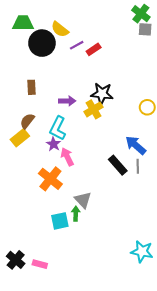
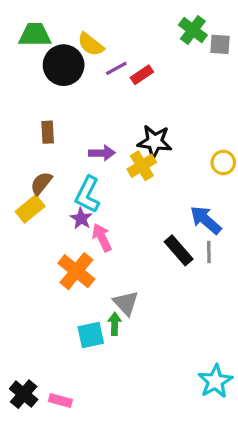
green cross: (141, 14) -> (193, 30), moved
cyan star: (142, 252) -> (215, 381), turned 30

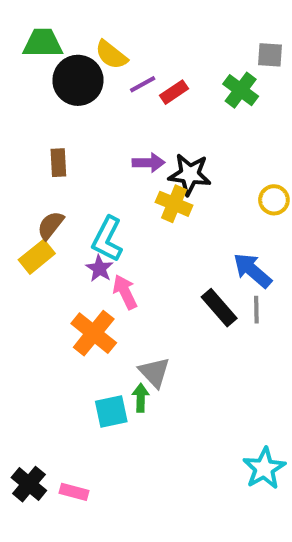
green cross: (193, 30) -> (241, 90), moved
purple arrow: (102, 153) -> (149, 163), moved
yellow cross: (142, 166) -> (174, 204), turned -36

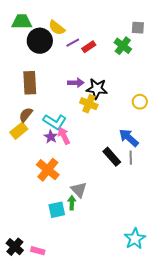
brown rectangle: (58, 163) -> (30, 83), size x1.6
cyan L-shape: (107, 239) -> (55, 122), turned -85
pink arrow: (125, 292) -> (64, 136), moved

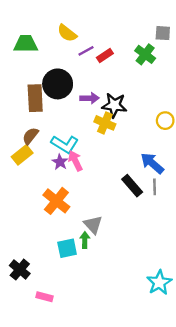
green trapezoid: (22, 22) -> (26, 44), moved
black circle: (40, 41) -> (58, 84), moved
black cross: (15, 247) -> (20, 270), moved

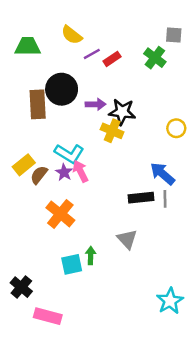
brown semicircle: (30, 136) -> (39, 175), moved
black rectangle: (132, 186) -> (141, 198), turned -55
gray triangle: (93, 225) -> (127, 239), moved
pink rectangle: (45, 297) -> (48, 316), size x1.5

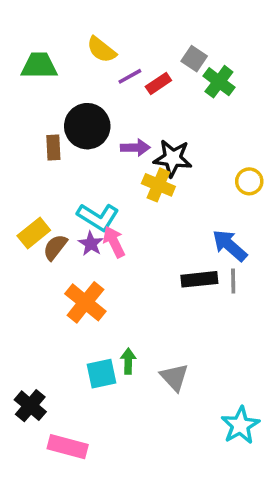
gray square: (174, 35) -> (194, 59), moved, turned 30
brown rectangle: (38, 104) -> (53, 148), size x0.6
gray triangle: (127, 239) -> (174, 377), moved

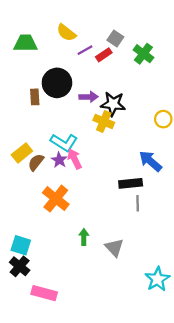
gray square: (194, 59) -> (115, 38), moved
gray line: (233, 281) -> (138, 203), moved
cyan square: (101, 374) -> (21, 245), moved, turned 30

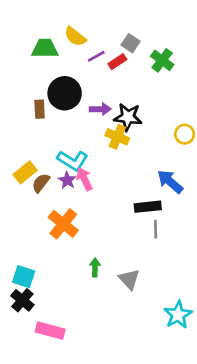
green trapezoid: (25, 43) -> (45, 48), moved

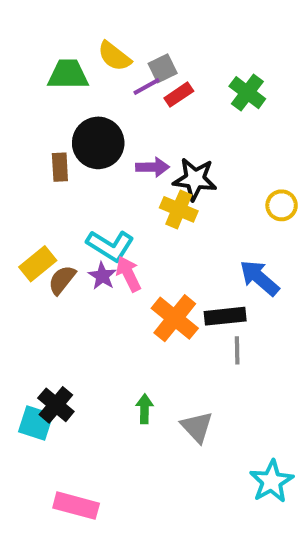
gray square: (131, 43) -> (163, 68), moved, turned 30
orange cross: (63, 224) -> (175, 318), moved
black cross: (22, 300) -> (56, 405), moved

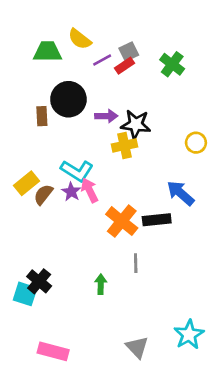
gray square: (163, 68) -> (129, 52), moved
yellow cross: (179, 209) -> (125, 145), turned -35
gray line: (237, 350) -> (136, 263), moved
gray triangle: (197, 427) -> (137, 347), moved

